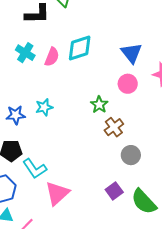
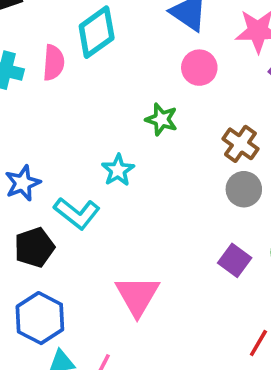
cyan star: (44, 107) -> (118, 170), moved
brown cross: (114, 127) -> (240, 144), moved
cyan L-shape: (35, 169) -> (77, 213), moved

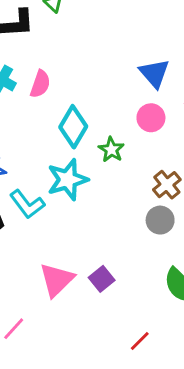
cyan diamond: (97, 32) -> (73, 127), moved, turned -39
cyan star: (118, 170) -> (68, 180), size x1.6
purple square: (235, 260) -> (102, 279), moved

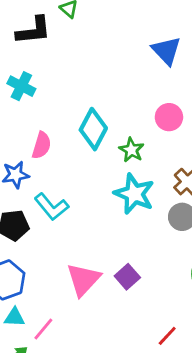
blue triangle: (154, 73) -> (166, 51), moved
pink semicircle: (40, 84) -> (41, 145), moved
cyan star: (68, 180) -> (134, 194), moved, turned -30

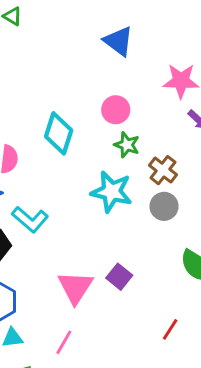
pink circle: (169, 117) -> (116, 110), moved
green star: (131, 150) -> (127, 145), moved
pink line: (43, 329) -> (64, 342), moved

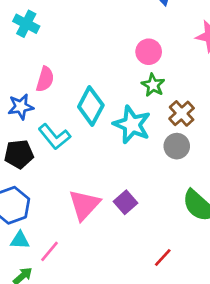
cyan diamond: (59, 133) -> (91, 106), moved
pink line: (64, 342) -> (49, 251), moved

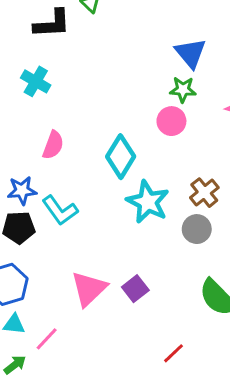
green star: (153, 85) -> (183, 90), moved, turned -30
cyan diamond: (91, 106) -> (121, 157), moved
blue star: (21, 107) -> (22, 190), moved

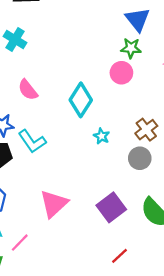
pink semicircle: (53, 145) -> (28, 90), turned 120
cyan star: (148, 202) -> (102, 136), size x0.5
purple square: (135, 289) -> (111, 207), moved, size x1.4

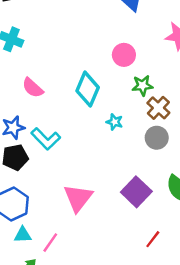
green star: (131, 48) -> (142, 86), moved

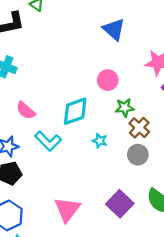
cyan diamond: (88, 89) -> (75, 111), turned 48
cyan L-shape: (46, 139) -> (48, 141), moved

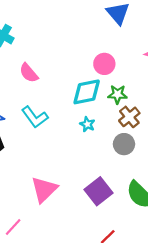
pink semicircle: (26, 110) -> (29, 73), moved
cyan diamond: (75, 111) -> (87, 92), moved

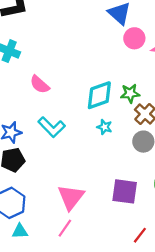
pink circle: (104, 64) -> (134, 38), moved
purple square: (99, 191) -> (125, 191), turned -36
pink line: (13, 227) -> (65, 228), moved

